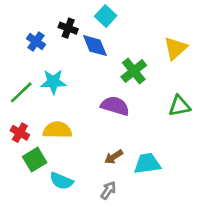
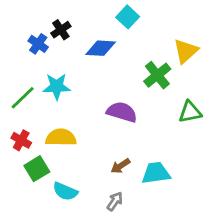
cyan square: (106, 16) -> (128, 17), moved
black cross: (68, 28) -> (61, 30), moved, turned 36
blue diamond: (95, 46) -> (101, 48), turned -64
green cross: (134, 71) -> (157, 75), moved

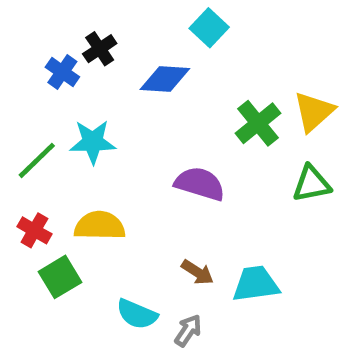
yellow triangle: (186, 51) -> (314, 112), moved
brown arrow: (120, 166) -> (197, 272), turned -114
cyan semicircle: (65, 191) -> (137, 314), moved

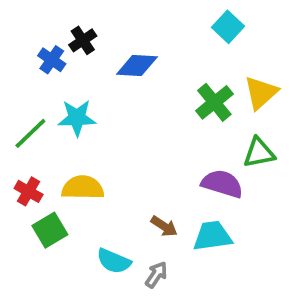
cyan square: (209, 28) -> (228, 27), moved
purple semicircle: (200, 184) -> (222, 184), moved

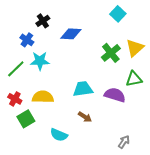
blue cross: (52, 60) -> (27, 40), moved
cyan trapezoid: (212, 236) -> (83, 89), moved
gray arrow: (156, 275) -> (124, 142), moved

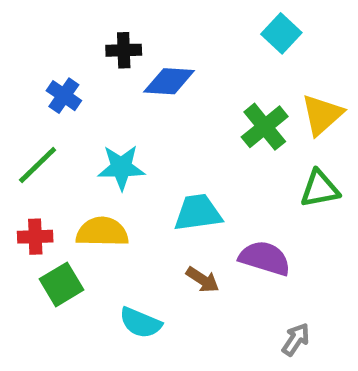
black cross: (43, 21) -> (124, 50), moved, turned 32
cyan star: (40, 61) -> (121, 167), moved
purple semicircle: (115, 95) -> (265, 258), moved
red cross: (15, 99) -> (35, 237), turned -32

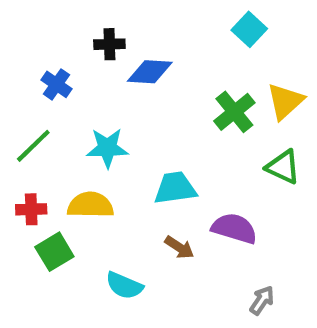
green triangle: (320, 189) -> (283, 167), turned 36

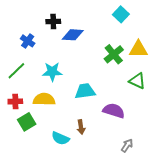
yellow triangle: (285, 101) -> (138, 49), turned 42
brown arrow: (179, 247) -> (81, 127), moved, turned 48

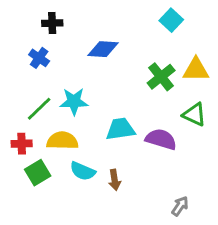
black cross: (53, 22) -> (52, 23), moved
green line: (16, 71) -> (39, 109), moved
purple semicircle: (114, 111) -> (161, 139), moved
cyan semicircle: (60, 138) -> (83, 171), moved

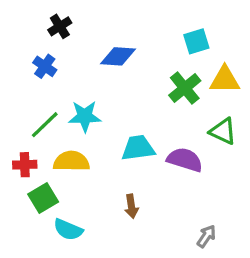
cyan square: (171, 20) -> (196, 41), moved, turned 30
black cross: (52, 23) -> (60, 26), turned -30
cyan semicircle: (83, 171) -> (68, 230), moved

